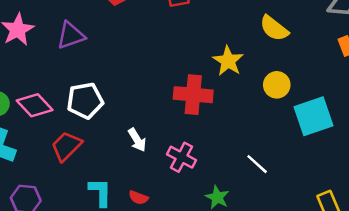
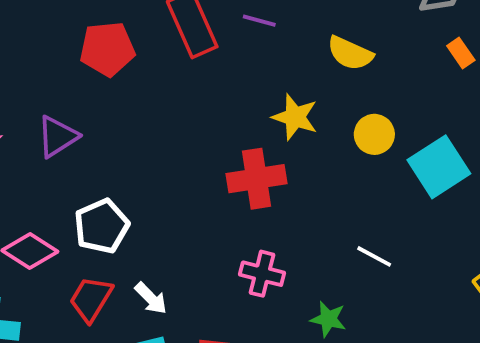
white arrow: (137, 140) -> (151, 298), moved

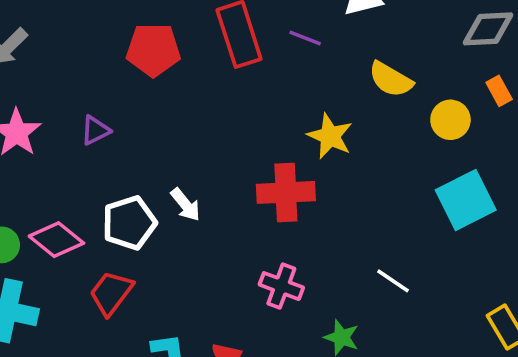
yellow circle: (374, 134) -> (450, 120), moved
purple triangle: (57, 136) -> (95, 130), size x0.7
white arrow: (151, 298) -> (185, 205), moved

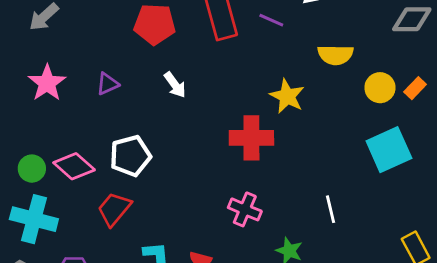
yellow semicircle: (391, 79) -> (335, 55), turned -32
orange rectangle: (499, 91) -> (415, 88), moved, turned 70
white arrow: (185, 205) -> (175, 85), moved
white line: (393, 281) -> (331, 209), turned 40

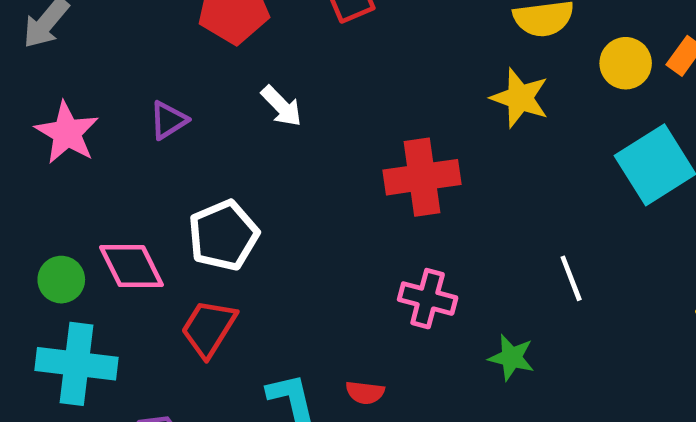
yellow star: (287, 96) -> (520, 98), moved
pink diamond: (74, 166) -> (131, 266), turned 30

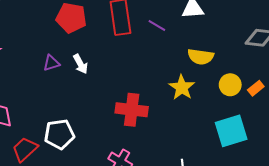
purple triangle: (168, 120) -> (51, 63), moved
white pentagon: (223, 235) -> (59, 134), moved

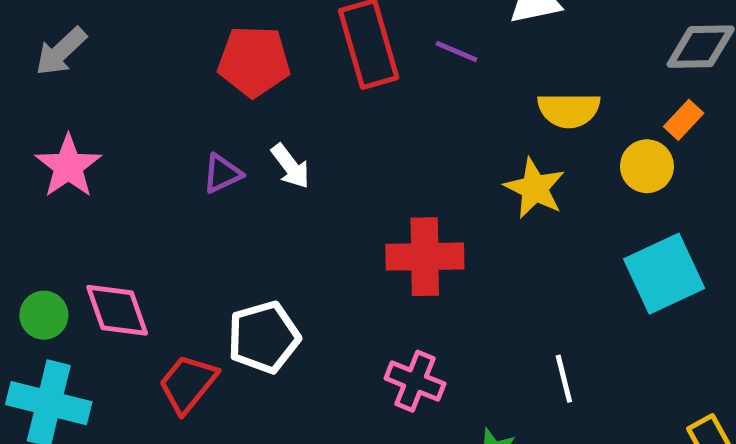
orange rectangle: (256, 88) -> (684, 120), moved

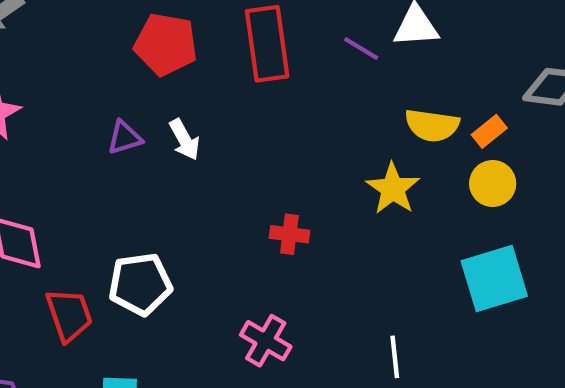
purple line: (457, 51) -> (361, 48), moved
orange rectangle: (684, 120) -> (489, 131), moved
red cross: (425, 257) -> (289, 234), size x0.6
red trapezoid: (188, 384) -> (69, 315), turned 114

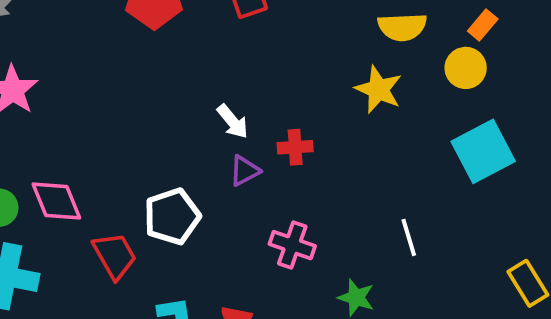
orange rectangle: (489, 131) -> (483, 25), moved
purple triangle: (125, 138) -> (245, 171), moved
white arrow: (185, 140) -> (233, 121), moved

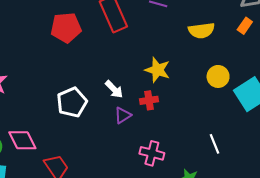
yellow circle: (466, 68) -> (218, 76), moved
yellow star: (379, 89) -> (158, 70), moved
white pentagon: (172, 216) -> (72, 102), moved

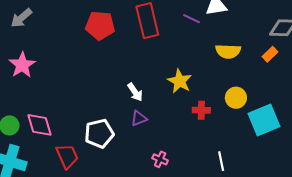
red cross: (149, 100) -> (201, 110), moved
white pentagon: (72, 102) -> (99, 134), moved
pink cross: (152, 153) -> (160, 159), size x0.7

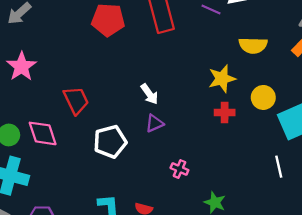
yellow star: (180, 81) -> (222, 79), moved, turned 30
red trapezoid: (67, 156) -> (76, 100), moved
white line: (221, 161) -> (279, 167), moved

